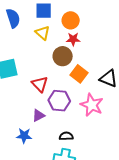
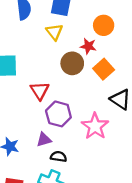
orange circle: (71, 20) -> (104, 25), moved
orange square: (79, 74) -> (104, 69), moved
purple triangle: (38, 115) -> (44, 140), moved

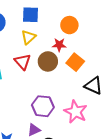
yellow triangle: (54, 32) -> (29, 37), turned 35
red triangle: (40, 91) -> (23, 62), moved

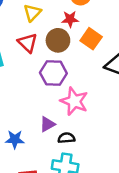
purple hexagon: (43, 106) -> (53, 73), moved
pink star: (76, 112) -> (74, 101), moved

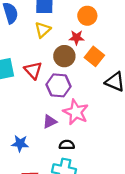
red triangle: (27, 43) -> (33, 70), moved
purple triangle: (47, 124) -> (50, 122), moved

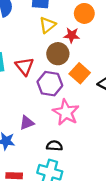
yellow triangle: (43, 30) -> (47, 25), moved
orange square: (94, 56) -> (80, 73), moved
purple triangle: (50, 122) -> (27, 123), moved

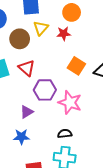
brown circle: (58, 54) -> (20, 39), moved
purple hexagon: (50, 84) -> (45, 90), moved
purple triangle: (27, 123) -> (27, 112), moved

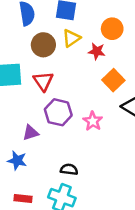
orange square: (76, 66) -> (113, 80), moved
pink star: (70, 102) -> (93, 121), moved, size x0.7

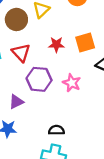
red star: (97, 51) -> (56, 45), moved
orange square: (113, 80) -> (85, 43), turned 36

